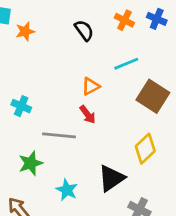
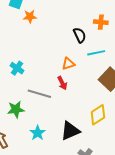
orange cross: (124, 20) -> (101, 22), turned -32
black semicircle: (84, 30) -> (80, 35), moved

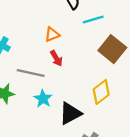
orange triangle: (68, 64) -> (52, 34), moved
cyan star: (38, 133) -> (43, 99), moved

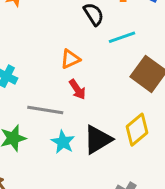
black triangle: (70, 113) -> (98, 140), moved

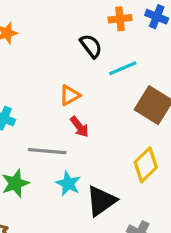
black triangle: (98, 140) -> (101, 201), moved

